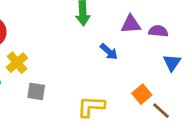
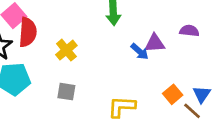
purple triangle: (131, 24) -> (155, 43), moved
yellow cross: (17, 63) -> (66, 50), moved
blue triangle: (172, 63) -> (202, 94), moved

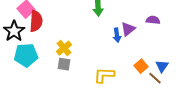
purple triangle: (155, 43) -> (128, 29), turned -35
yellow cross: (66, 50) -> (64, 48), moved
blue arrow: (140, 51) -> (117, 35), turned 40

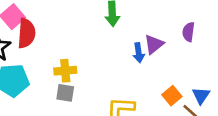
purple semicircle: (153, 20) -> (188, 32), turned -88
yellow cross: (64, 48) -> (65, 71), turned 35

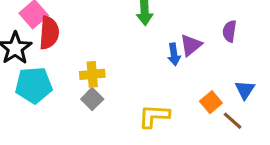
gray square: (65, 93) -> (92, 99), turned 36
blue triangle: (201, 96) -> (245, 90), moved

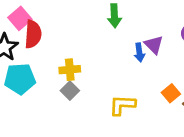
purple triangle: (191, 45) -> (154, 45), turned -36

